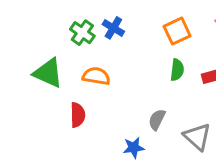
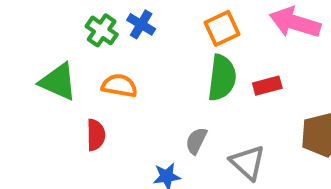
green semicircle: (177, 70) -> (222, 78), size x1.6

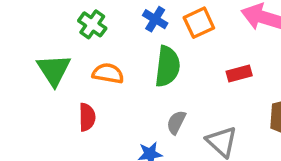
blue cross: (141, 24) -> (155, 19), moved
green semicircle: (222, 78) -> (167, 66), moved
green triangle: (58, 82) -> (54, 70), turned 33

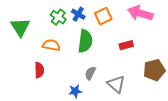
green cross: (92, 24) -> (58, 17), moved
green triangle: (54, 70) -> (20, 27), moved

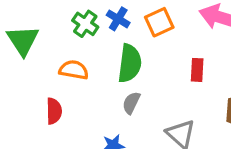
red rectangle: (126, 45) -> (197, 70), turned -72
gray semicircle: (90, 73) -> (131, 103), moved

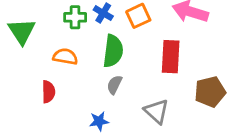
green cross: (85, 24) -> (75, 17), turned -35
red rectangle: (197, 70) -> (171, 57), size x1.6

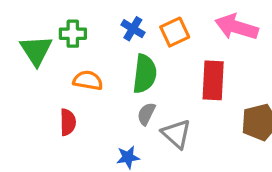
green cross: (75, 17) -> (73, 34), moved
gray triangle: (157, 111) -> (176, 134), moved

